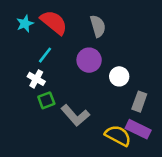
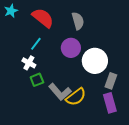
cyan star: (25, 24) -> (11, 11), moved
white circle: (119, 76) -> (95, 61), size x1.6
purple rectangle: (138, 129) -> (110, 103), turned 48
yellow semicircle: (118, 136) -> (76, 97), moved, turned 115

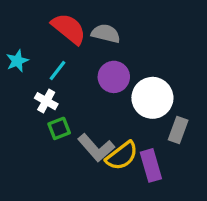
cyan star: (11, 11) -> (17, 61), moved
gray semicircle: (78, 21) -> (106, 33), moved, turned -60
purple rectangle: (110, 103) -> (151, 165), moved

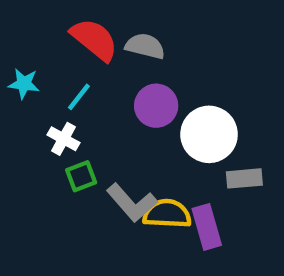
cyan star: (17, 61) -> (24, 84), turned 30
gray rectangle: (178, 130) -> (244, 178), turned 65
yellow semicircle: (122, 156) -> (167, 214), turned -140

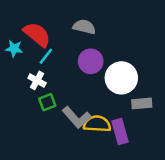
red semicircle: (94, 40) -> (37, 34), moved

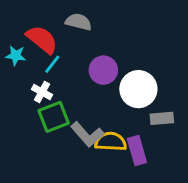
gray semicircle: (84, 27) -> (79, 22), moved
green square: (47, 102) -> (54, 117), size x1.5

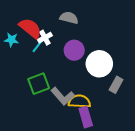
gray semicircle: (79, 22) -> (69, 18), moved
white cross: (42, 92) -> (45, 38), moved, turned 32
gray rectangle: (162, 118) -> (116, 85), turned -56
purple rectangle: (137, 150) -> (86, 117), moved

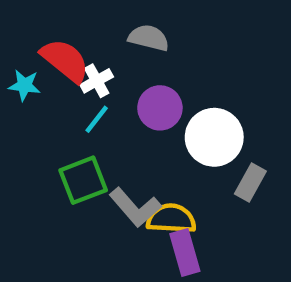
cyan line: (38, 46) -> (97, 119), moved

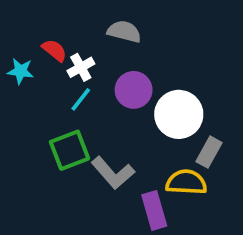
red semicircle: (65, 60) -> (54, 50), size x0.6
yellow semicircle: (171, 219) -> (186, 182), moved

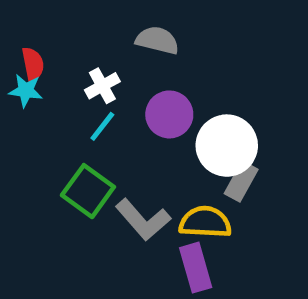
red semicircle: (54, 50) -> (33, 64), moved, turned 40
green square: (70, 150) -> (88, 191), turned -33
gray rectangle: (209, 152) -> (241, 181), moved
yellow semicircle: (186, 182) -> (205, 222), moved

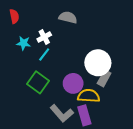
red semicircle: (33, 64) -> (14, 16), moved
cyan star: (26, 91) -> (24, 43), moved
purple circle: (169, 114) -> (73, 83), moved
gray L-shape: (143, 220) -> (62, 113), moved

